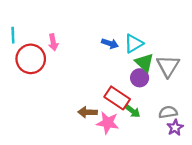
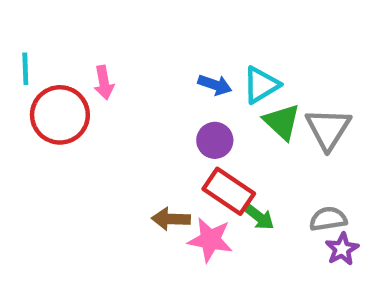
purple circle: (140, 78) -> (215, 140), moved

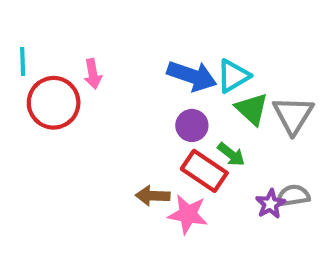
blue arrow: (215, 85) -> (192, 76), size x1.6
green arrow: (259, 217) -> (231, 154), moved
purple star: (342, 249) -> (270, 204), moved

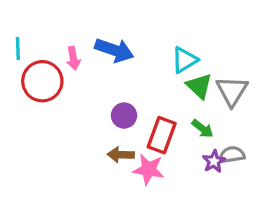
blue arrow: (192, 76) -> (114, 50), moved
purple circle: (192, 125) -> (124, 116), moved
green arrow: (231, 154) -> (202, 129), moved
red rectangle: (204, 171) -> (162, 135), turned 76

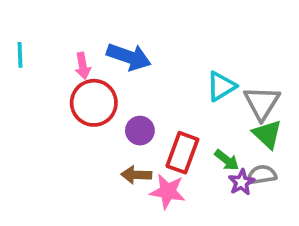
cyan triangle: (184, 60) -> (221, 86), moved
red circle: (42, 81) -> (94, 103), moved
green triangle: (199, 86) -> (267, 134), moved
green arrow: (202, 129) -> (227, 160), moved

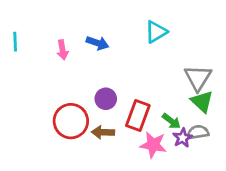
blue arrow: (129, 57) -> (97, 43), size x0.7
cyan triangle: (221, 86) -> (156, 32), moved
red circle: (94, 103) -> (71, 121), moved
pink star: (168, 191) -> (153, 145), moved

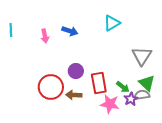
green triangle: (202, 102) -> (147, 83), moved
red rectangle: (138, 116) -> (99, 83), turned -30

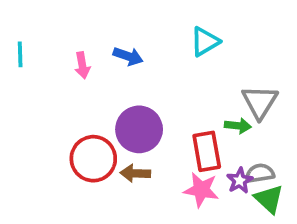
purple circle: (76, 71) -> (139, 129), size x1.6
red rectangle: (99, 83) -> (207, 151), moved
green triangle: (147, 83) -> (269, 199), moved
green arrow: (123, 87) -> (238, 126), moved, turned -32

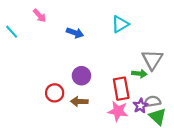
cyan line: (20, 54) -> (12, 32), turned -40
pink arrow: (82, 65) -> (40, 16), moved, turned -32
purple circle: (139, 129) -> (81, 76), size x0.7
red circle: (93, 159) -> (55, 93), size x0.7

